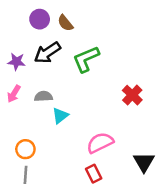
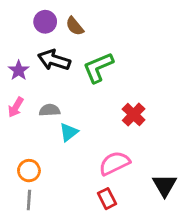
black arrow: (47, 53) -> (54, 60), turned 52
purple star: (16, 62) -> (19, 70), turned 30
red cross: (132, 95) -> (134, 115), moved

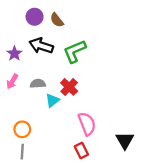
red cross: (134, 115) -> (69, 87), moved
pink semicircle: (114, 163) -> (87, 124), turned 95

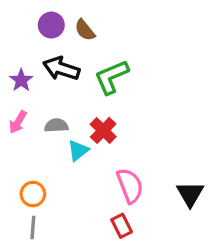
black triangle: (125, 140) -> (190, 194), moved

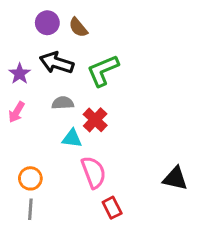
gray semicircle: (56, 125) -> (63, 103), moved
cyan triangle: (78, 151) -> (72, 138), turned 45
pink semicircle: (130, 186) -> (94, 172), moved
black triangle: (190, 194) -> (175, 178), turned -48

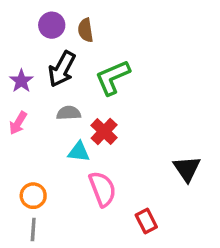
brown semicircle: (78, 27) -> (86, 30), turned 30
black arrow: (57, 63) -> (62, 69), turned -80
black triangle: (175, 178) -> (187, 169), moved, turned 44
red rectangle: (112, 208) -> (146, 221), moved

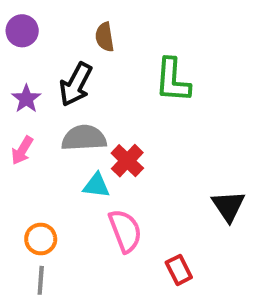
purple circle: (52, 25) -> (22, 31), moved
green L-shape: (113, 77) -> (173, 80), moved, turned -63
gray semicircle: (69, 113) -> (84, 138), size x1.5

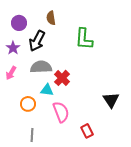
purple circle: (22, 31) -> (19, 23), moved
orange circle: (41, 239) -> (28, 104), moved
gray line: (41, 280) -> (32, 135), moved

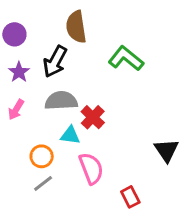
brown semicircle: (51, 18) -> (76, 27), size x1.5
purple circle: (19, 23) -> (14, 34), moved
green L-shape: (84, 39) -> (126, 58), turned 125
gray line: (32, 135) -> (43, 183), moved, turned 48

